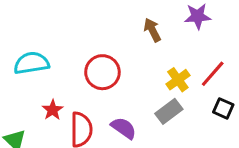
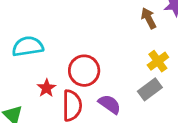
brown arrow: (152, 30) -> (149, 18), moved
red circle: (102, 72) -> (84, 71), moved

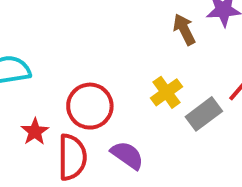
yellow cross: (158, 61) -> (167, 92), moved
gray rectangle: (150, 89) -> (204, 114), moved

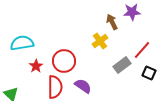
yellow cross: (167, 92) -> (100, 41), moved
red star: (35, 132) -> (36, 66), moved

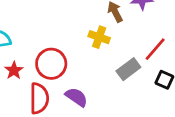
yellow cross: (100, 41) -> (99, 37), turned -35

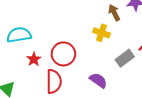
purple semicircle: (76, 97) -> (98, 80), moved

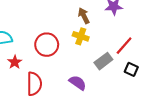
brown arrow: (114, 13) -> (84, 16), moved
red circle: (63, 54) -> (47, 45), moved

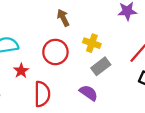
brown arrow: (84, 16) -> (63, 18), moved
gray rectangle: (103, 61) -> (101, 66), moved

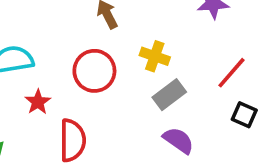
purple semicircle: (89, 93) -> (178, 140), moved

